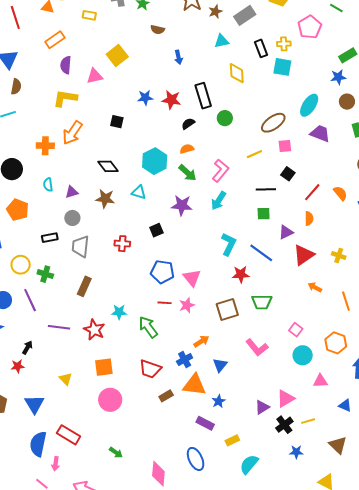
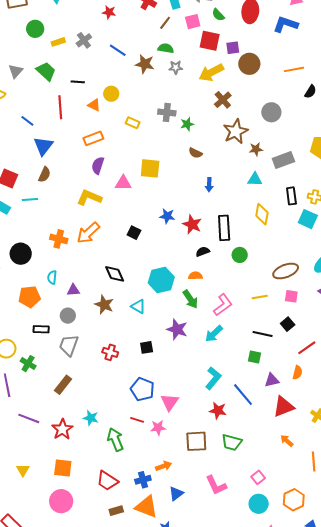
yellow square: (117, 55) -> (150, 168), turned 30
orange pentagon: (18, 210) -> (29, 297), moved, turned 30

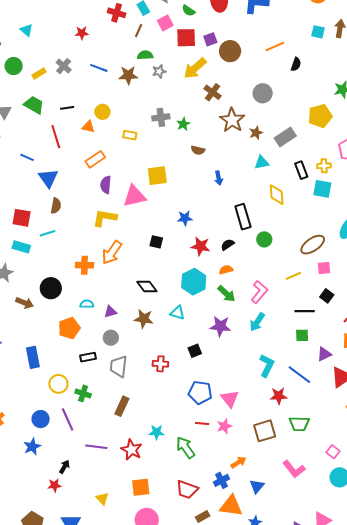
pink triangle: (123, 183) -> (134, 196), size x1.4
red star: (192, 224) -> (201, 246), moved
cyan semicircle: (52, 277) -> (87, 304), turned 96

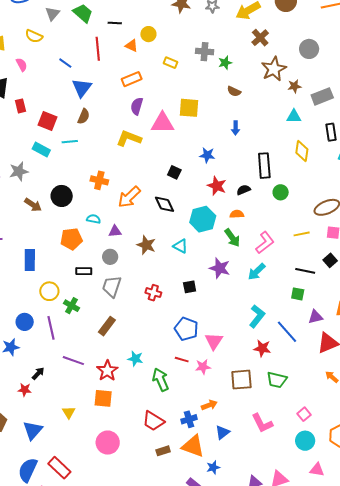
blue arrow: (219, 178) -> (236, 128), moved
orange arrow: (112, 253) -> (129, 197), moved
black diamond: (147, 286) -> (165, 204), moved
orange square: (141, 487) -> (103, 398), moved

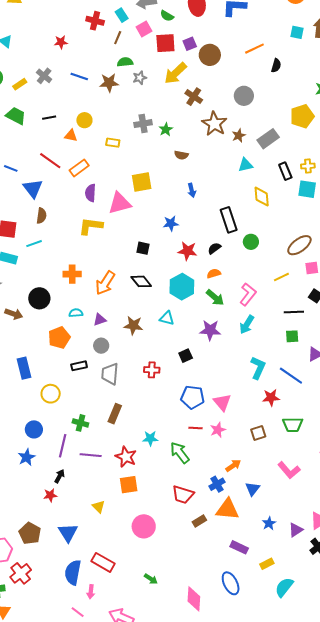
red line: (98, 49) -> (50, 161), moved, turned -35
green cross: (71, 306) -> (80, 423), moved
purple line: (51, 328) -> (63, 446), moved, turned 40
brown square: (241, 380) -> (258, 433), size x0.7
blue star: (213, 467) -> (269, 523), moved

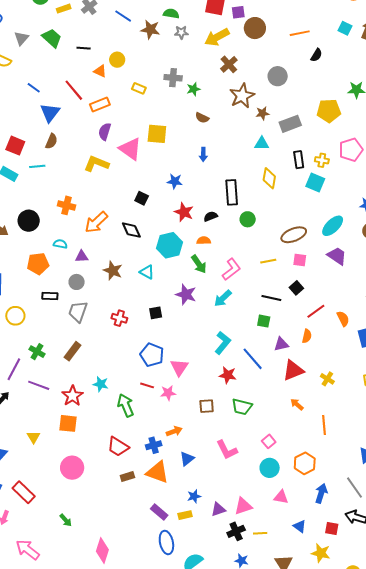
pink triangle: (120, 203) -> (130, 149), turned 35
yellow rectangle: (267, 564) -> (185, 515), moved
blue ellipse: (231, 583) -> (166, 542), moved

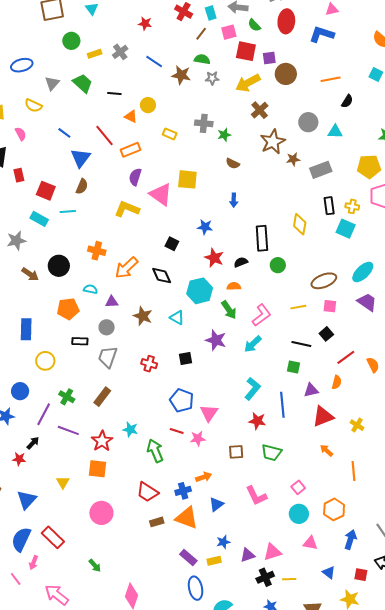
yellow pentagon: (329, 111) -> (369, 167), moved
cyan triangle: (262, 144) -> (335, 132), moved
blue line: (253, 359) -> (282, 405), turned 35

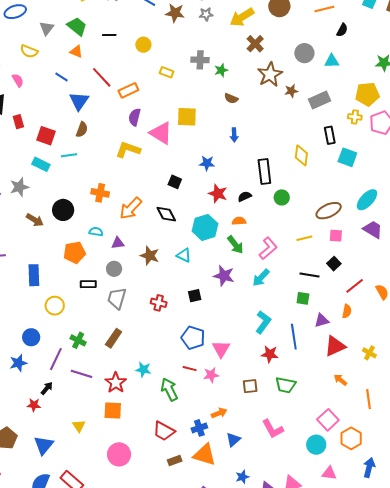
orange triangle: (131, 116) -> (76, 51), moved
yellow cross: (352, 206) -> (355, 117), moved
pink square: (298, 487) -> (328, 420), moved, size x1.5

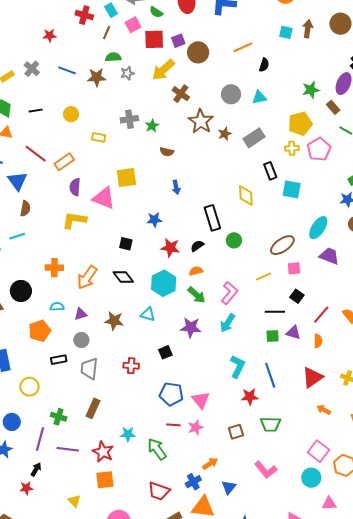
purple triangle: (322, 321) -> (293, 333), moved, turned 42

